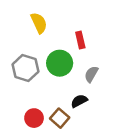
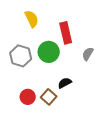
red rectangle: (80, 40) -> (66, 33), size x1.5
gray semicircle: (91, 74) -> (88, 54), moved

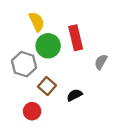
green circle: (49, 52) -> (48, 46), moved
brown square: (49, 97) -> (47, 86), moved

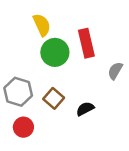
gray hexagon: (24, 64) -> (18, 92), moved
red circle: (32, 111) -> (23, 127), moved

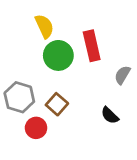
black semicircle: (85, 109) -> (110, 115), moved, turned -108
red circle: (23, 127) -> (36, 128), moved

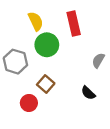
red rectangle: (92, 46) -> (74, 24), moved
gray hexagon: (19, 97) -> (15, 62), moved

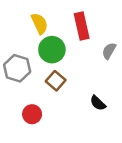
gray semicircle: (98, 60) -> (109, 51), moved
brown square: (46, 84) -> (56, 81), moved

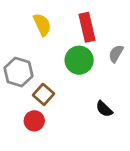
green circle: (52, 50) -> (79, 60), moved
brown square: (56, 81) -> (43, 94), moved

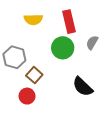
yellow semicircle: (42, 25) -> (33, 19), turned 114
black semicircle: (104, 109) -> (83, 87), size x1.5

